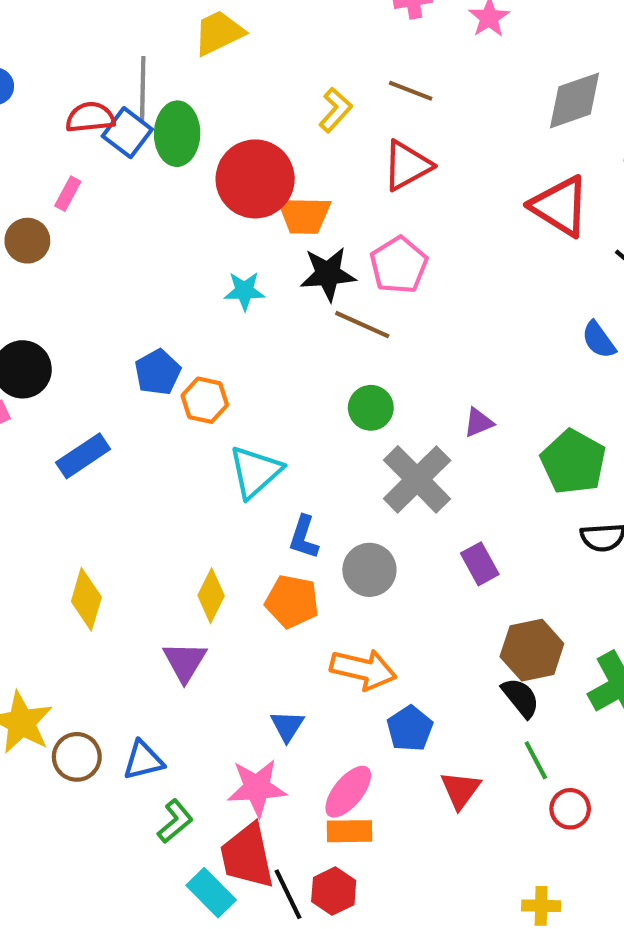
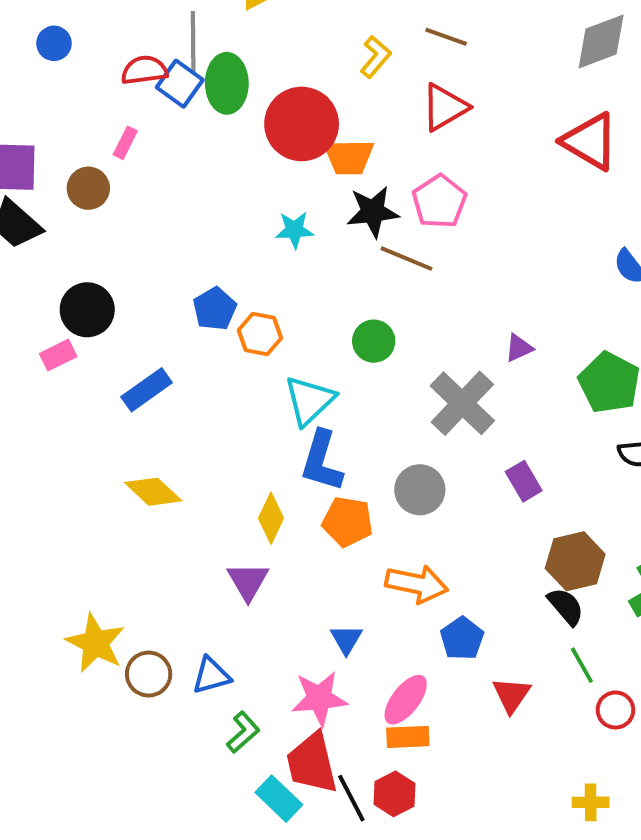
green circle: (371, 408) -> (374, 341), moved
blue L-shape: (304, 537) -> (322, 461), moved, size x1.5
yellow diamond: (86, 599) -> (153, 492), moved, turned -62

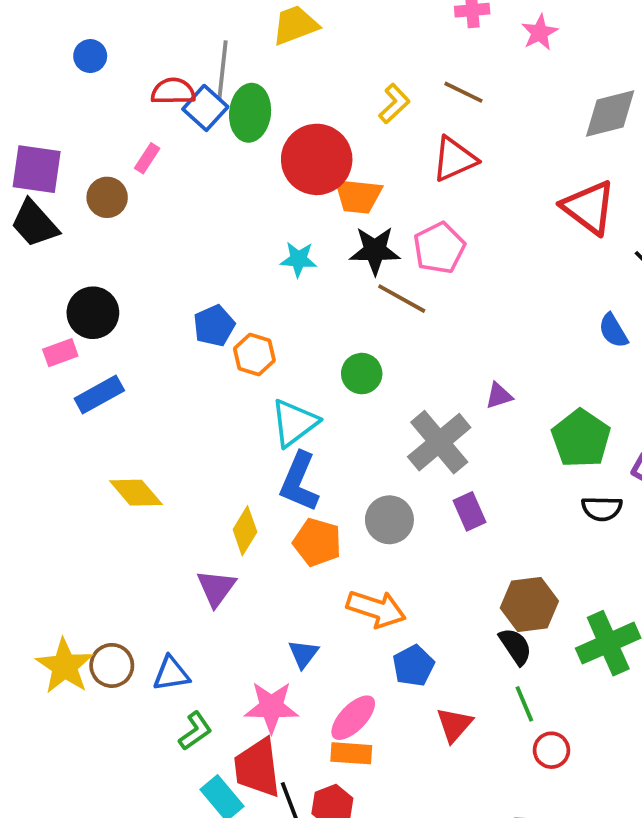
blue rectangle: (147, 390) -> (99, 395), moved
purple rectangle: (524, 481) -> (470, 511), moved
yellow star: (95, 643) -> (65, 666), moved

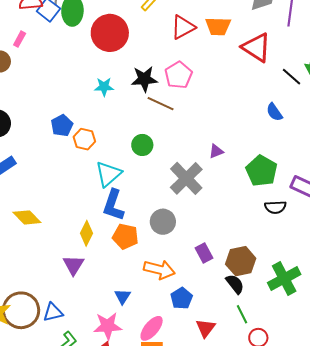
orange trapezoid: (358, 196) -> (218, 26), moved
purple rectangle: (470, 511) -> (204, 253), moved
brown circle: (112, 665) -> (21, 310), size x1.6

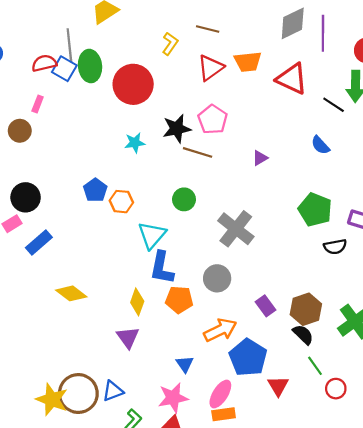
purple triangle: (216, 151) -> (260, 158), moved
orange arrow: (159, 270) -> (220, 330), turned -32
blue pentagon: (181, 298) -> (248, 358), size x1.6

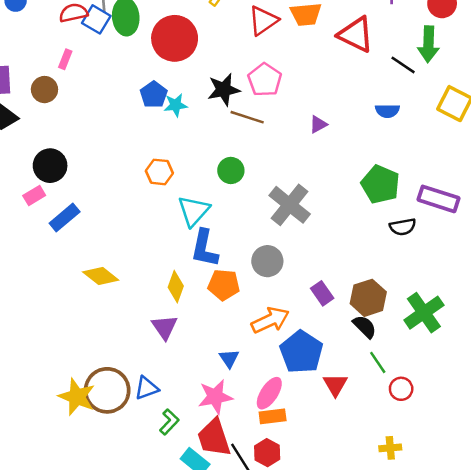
blue semicircle: (320, 145) -> (387, 111), turned -48
blue pentagon: (95, 190) -> (154, 95), moved

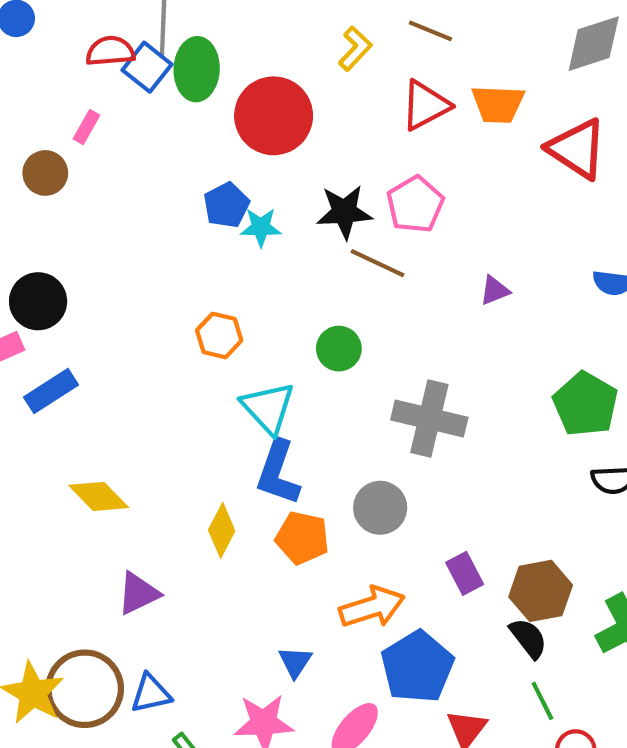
gray cross: (290, 205) -> (429, 419), turned -33
cyan triangle: (194, 211) -> (268, 408), turned -32
purple triangle: (165, 327) -> (138, 593), moved, turned 32

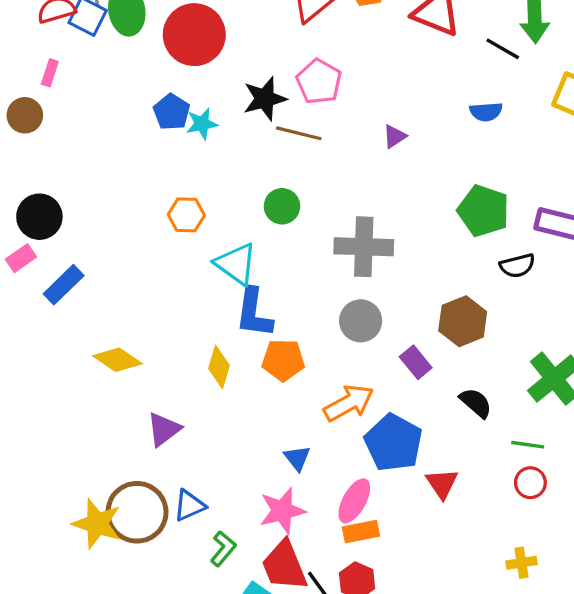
gray circle: (380, 508) -> (361, 321), moved
brown hexagon: (541, 591) -> (463, 321), moved
green line: (542, 701) -> (528, 445), moved, turned -44

